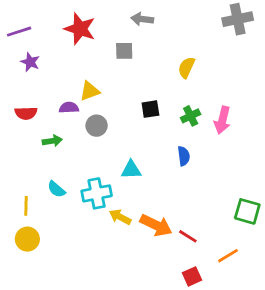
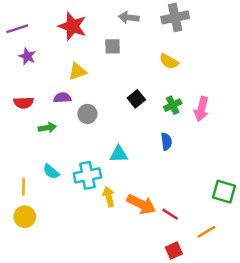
gray cross: (238, 19) -> (175, 17), moved
yellow semicircle: (186, 68) -> (169, 61), turned -84
yellow triangle: (90, 91) -> (77, 71), moved
black square: (150, 109) -> (136, 99), turned -30
yellow arrow: (120, 217) -> (109, 197), turned 48

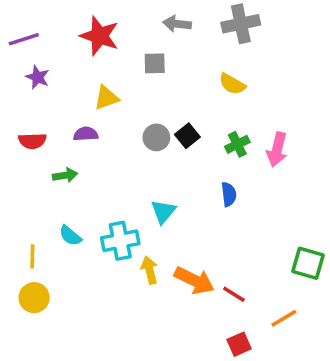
gray circle: (87, 114) -> (156, 137), moved
cyan triangle: (119, 154) -> (163, 212), turned -48

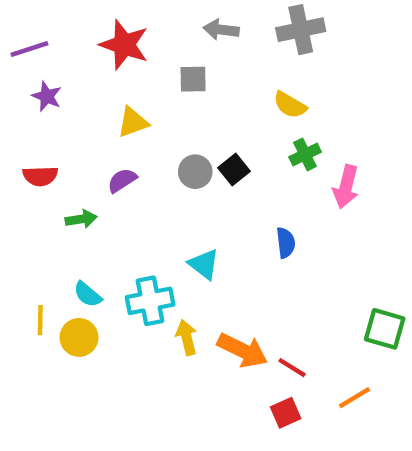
purple semicircle: (86, 134) -> (122, 180), moved, turned -30
green cross: (237, 144) -> (305, 154), moved
cyan triangle: (163, 212) -> (204, 264), turned -32
yellow circle: (34, 298) -> (79, 337), moved
red square: (239, 344) -> (286, 413), moved

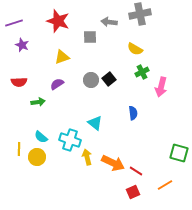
gray arrow: (221, 30) -> (109, 22), moved
cyan cross: (150, 301) -> (70, 140), turned 30

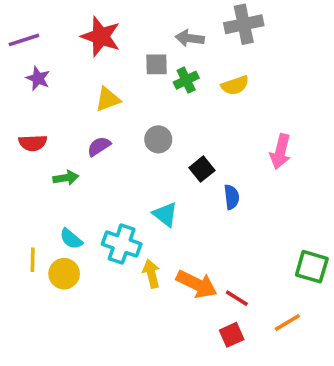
yellow semicircle: (135, 49) -> (235, 85), turned -49
green cross: (142, 72) -> (186, 80), moved
black square: (109, 79) -> (202, 169), moved

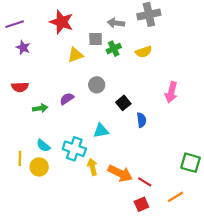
yellow triangle: (108, 99) -> (75, 55), moved
purple semicircle: (99, 146) -> (67, 99), moved
cyan triangle: (165, 214) -> (101, 131), turned -49

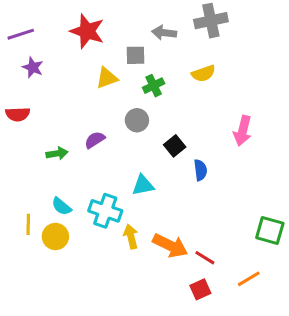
green cross: (114, 49) -> (154, 86), moved
red semicircle: (20, 87) -> (18, 114), moved

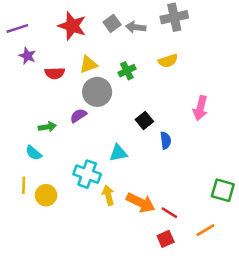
gray square: (135, 55) -> (112, 23), moved, turned -35
red semicircle: (18, 114) -> (55, 73), moved
gray circle: (137, 120) -> (97, 92), moved, size x1.5
cyan semicircle: (61, 206) -> (34, 153), moved

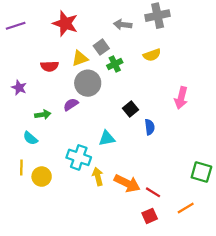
gray square: (112, 23) -> (101, 47), moved
purple star: (27, 56) -> (19, 88), moved

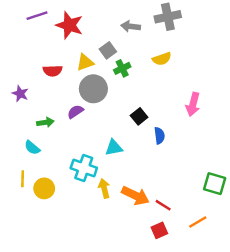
purple line: (16, 26) -> (37, 16), moved

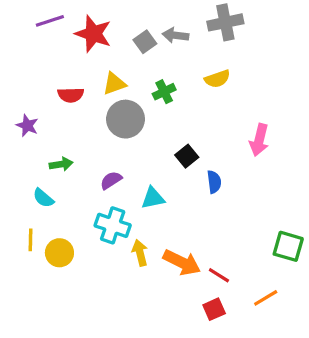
gray square: (108, 50) -> (145, 42), moved
purple semicircle: (75, 112) -> (111, 180), moved

